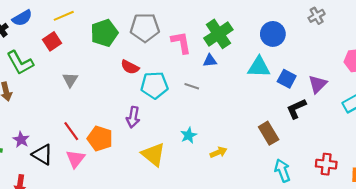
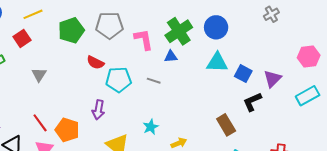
blue circle: (273, 34) -> (216, 27), moved

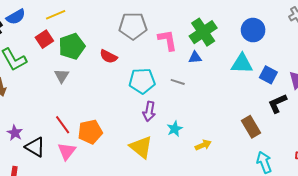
blue circle: (216, 27) -> (253, 30), moved
green pentagon: (71, 30) -> (72, 46), moved
red semicircle: (95, 63) -> (108, 56), moved
purple arrow: (98, 110) -> (149, 111), moved
orange pentagon: (67, 130) -> (90, 132), turned -30

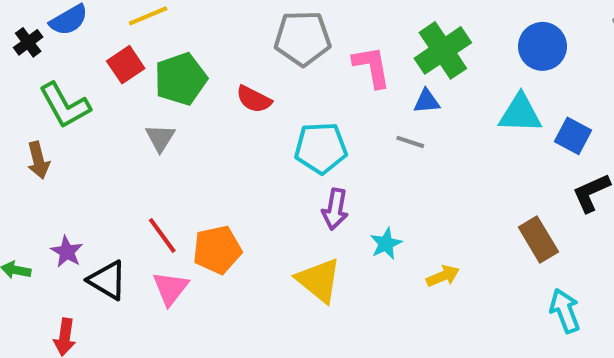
gray line: (178, 82) -> (410, 142), moved

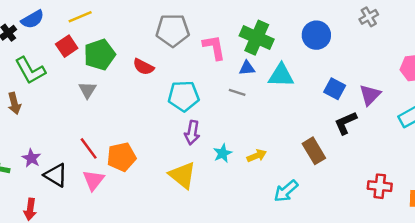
green cross: (443, 50) -> (257, 38), turned -32
cyan triangle: (520, 113) -> (281, 75), moved
yellow arrow: (443, 276) -> (257, 156), moved
cyan arrow: (565, 311) -> (286, 191), moved, turned -110

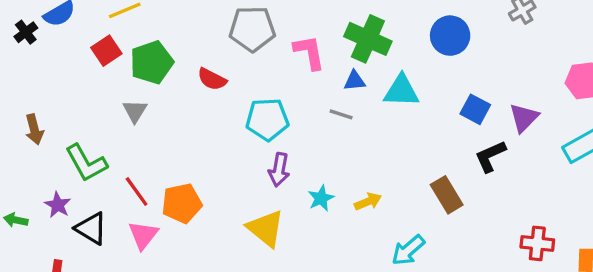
green L-shape: (30, 70) -> (86, 163), moved

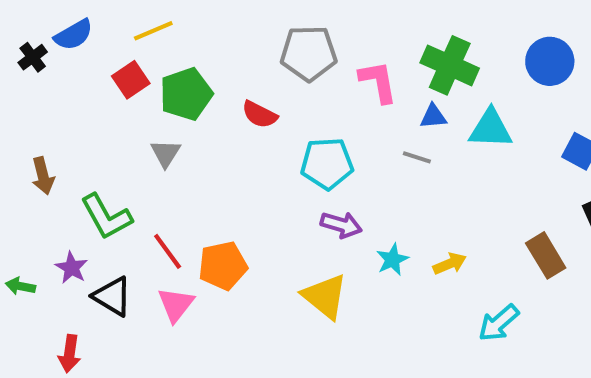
purple arrow: (279, 170) -> (341, 225), turned -84

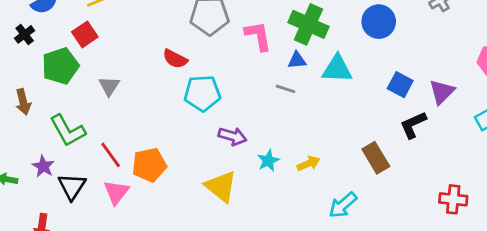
black cross: (33, 57) -> (25, 34), moved
green pentagon: (186, 94) -> (60, 66), moved
cyan pentagon: (327, 164) -> (202, 93), moved
black triangle: (112, 296) -> (72, 186), turned 32

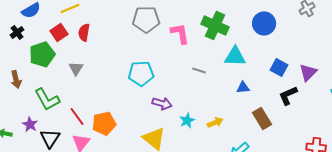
red semicircle: (175, 59) -> (84, 32), moved, turned 72
blue triangle: (297, 60) -> (243, 87), moved

